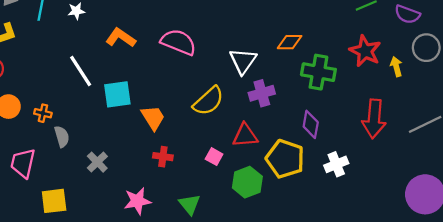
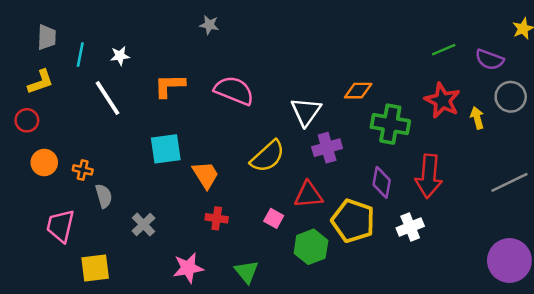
orange L-shape: (121, 38) -> (170, 86), turned -36
white line: (81, 71) -> (107, 98), moved
red arrow: (374, 119) -> (429, 176), moved

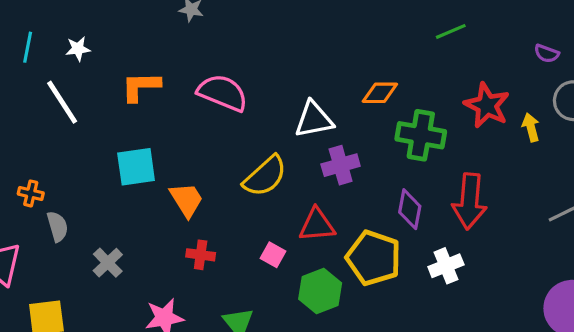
green line: (444, 50) -> (451, 31), moved
purple semicircle: (490, 60) -> (547, 53), size x0.7
white triangle: (306, 112) -> (314, 120), turned 44

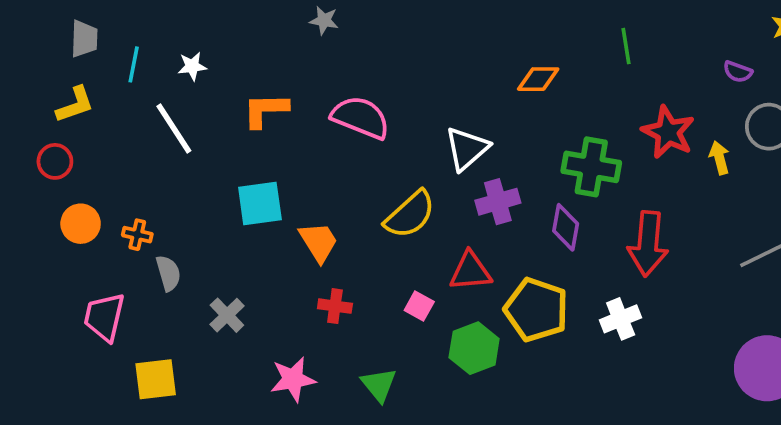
green line: (451, 31) -> (626, 46), turned -76
orange diamond: (380, 93) -> (538, 79), moved
white triangle: (314, 120) -> (467, 149), turned -30
purple diamond: (410, 209) -> (566, 227), moved

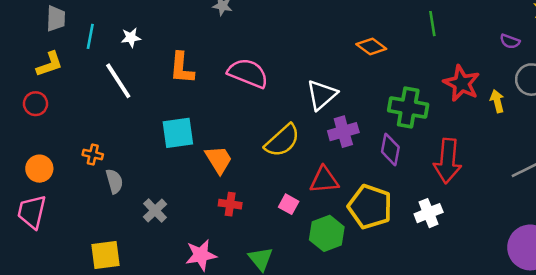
orange diamond: (538, 79) -> (371, 46), turned 36
orange L-shape: (265, 110) -> (182, 68), turned -84
orange circle: (81, 224) -> (39, 169), moved
pink trapezoid: (104, 317) -> (32, 212), moved

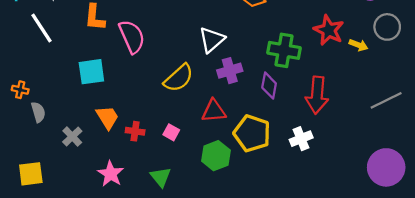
pink semicircle: (248, 73) -> (132, 37), moved, turned 44
yellow arrow: (497, 101) -> (358, 45), turned 126
orange trapezoid: (219, 160) -> (107, 117), moved
pink square: (289, 204) -> (171, 132), moved
pink star: (201, 255) -> (111, 174), turned -30

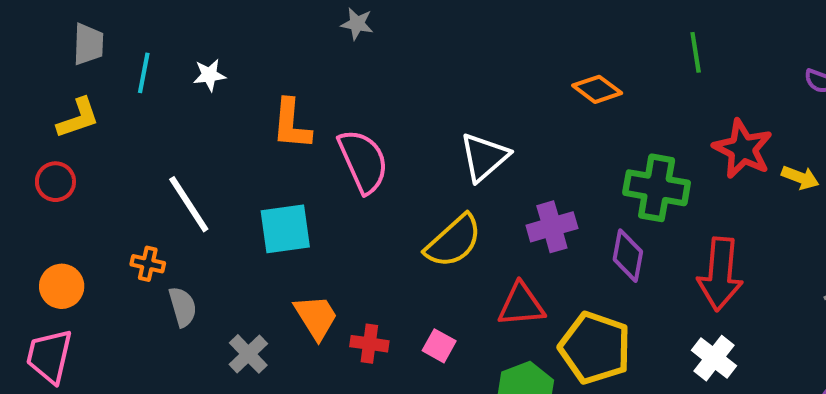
white line: (41, 28) -> (189, 204), moved
white triangle: (212, 40) -> (484, 157), moved
white cross: (301, 139) -> (714, 358), moved, turned -30

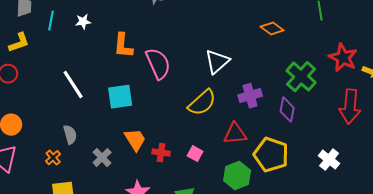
green cross: (657, 188) -> (301, 77), turned 32
orange cross: (148, 264) -> (53, 158), moved, turned 35
red arrow: (720, 274) -> (350, 107), moved

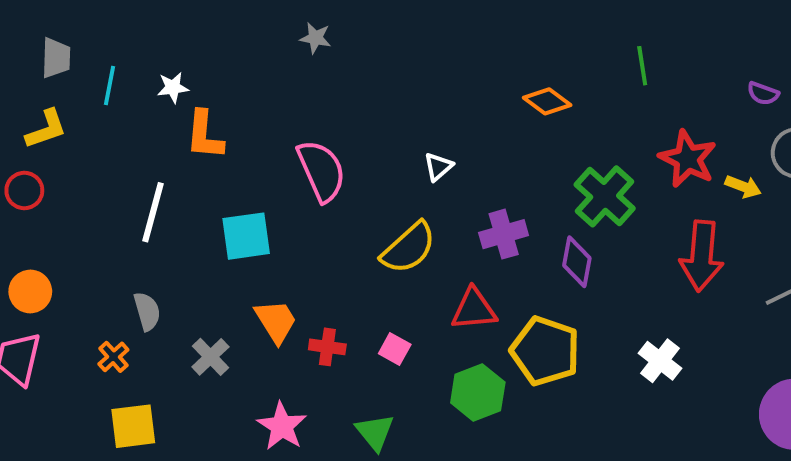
orange L-shape: (123, 46) -> (205, 135), moved
white triangle: (217, 62) -> (438, 167), size x0.6
white line: (73, 85) -> (153, 212), turned 48

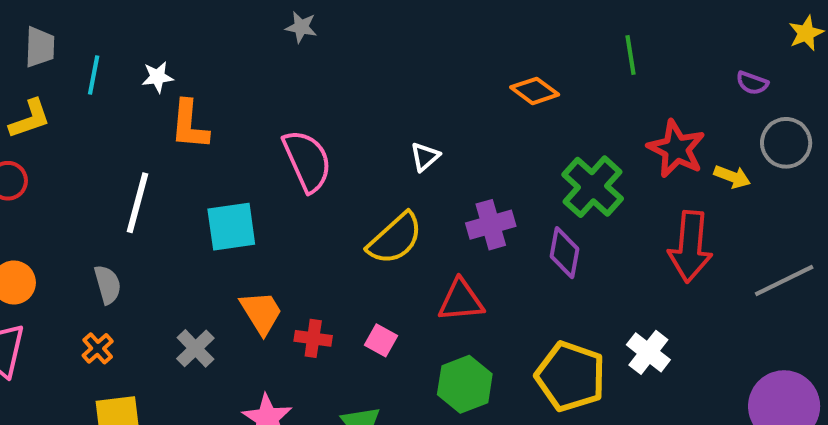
gray semicircle: (147, 311) -> (108, 284), moved
yellow pentagon: (545, 351) -> (571, 376), moved

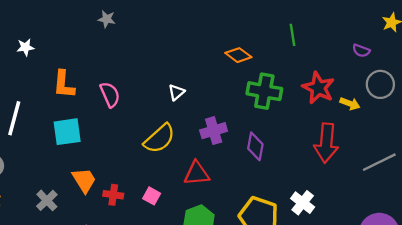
orange L-shape: (189, 125) -> (64, 84), moved
pink semicircle: (307, 161) -> (110, 95), size x0.7
green cross: (593, 187) -> (264, 91), moved, turned -32

